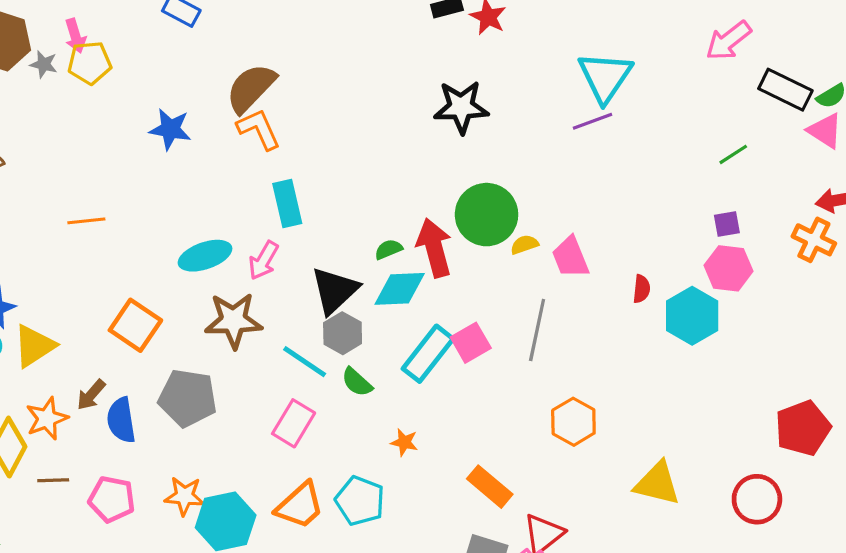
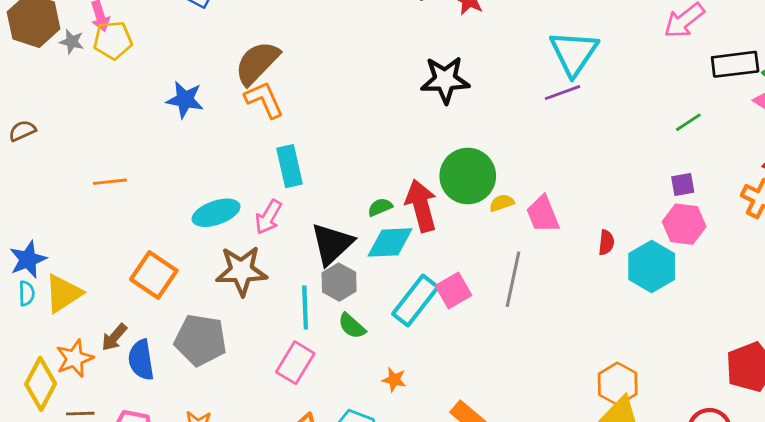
black rectangle: (785, 90) -> (735, 64), turned -33
cyan line: (305, 362) -> (305, 308), turned 54
orange hexagon: (573, 422) -> (618, 384), moved

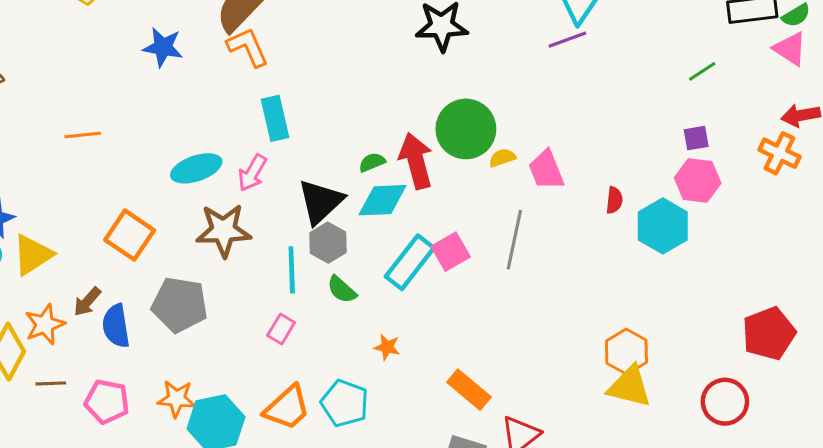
pink rectangle: (295, 363) -> (281, 329), size x0.7

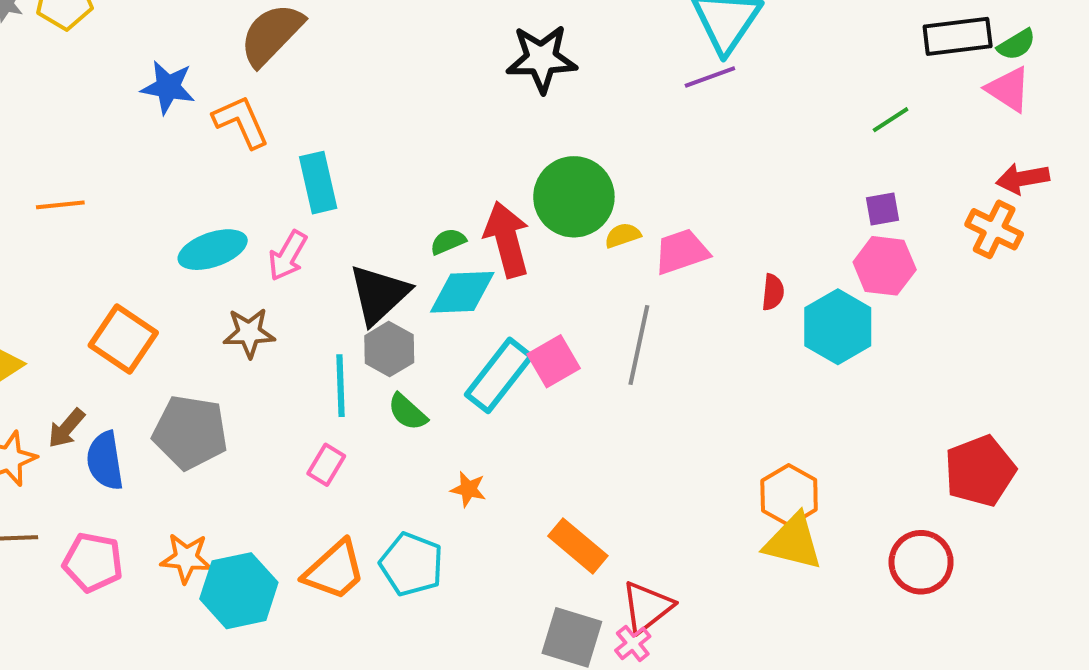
orange L-shape: (248, 47) -> (241, 122), moved
pink trapezoid: (546, 170) -> (682, 252), turned 93
brown star: (224, 230) -> (249, 333), size x0.7

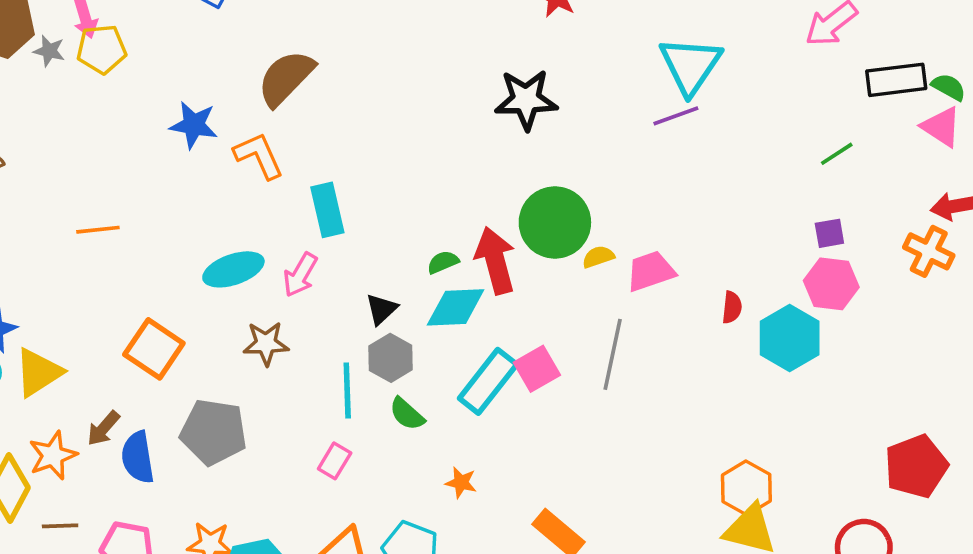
green semicircle: (1016, 45) -> (949, 87), turned -120
black triangle: (379, 294) -> (382, 309), size x0.6

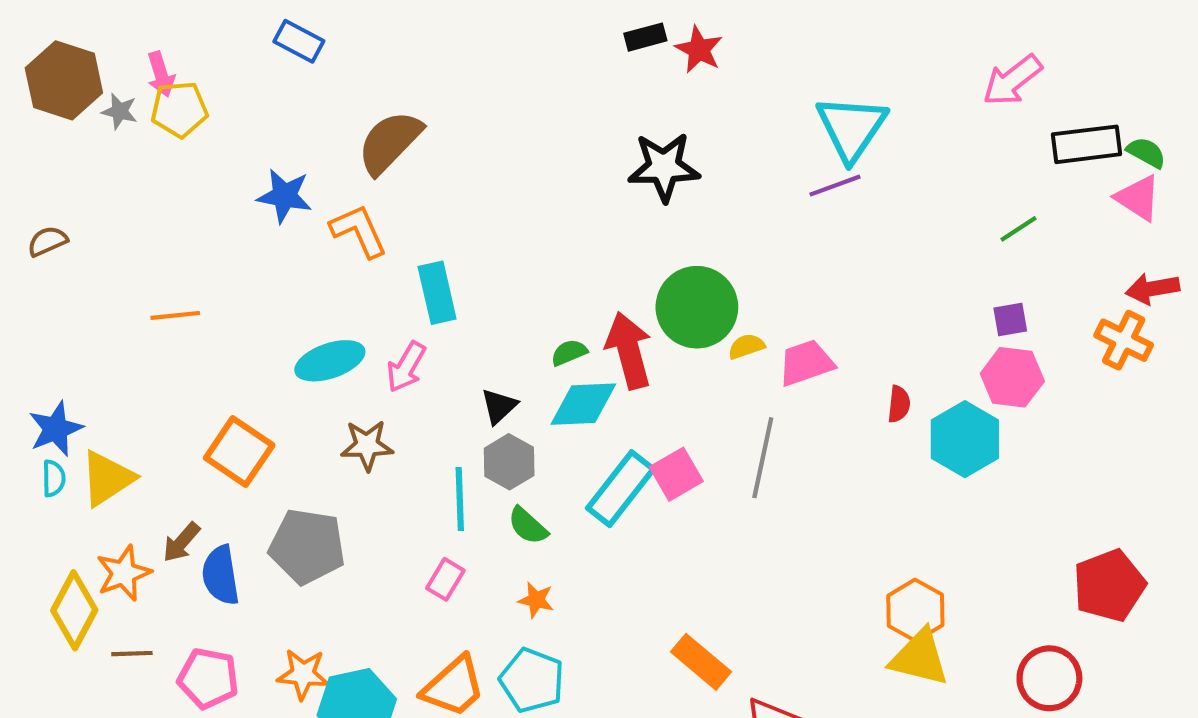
orange star: (461, 483) -> (536, 600), moved

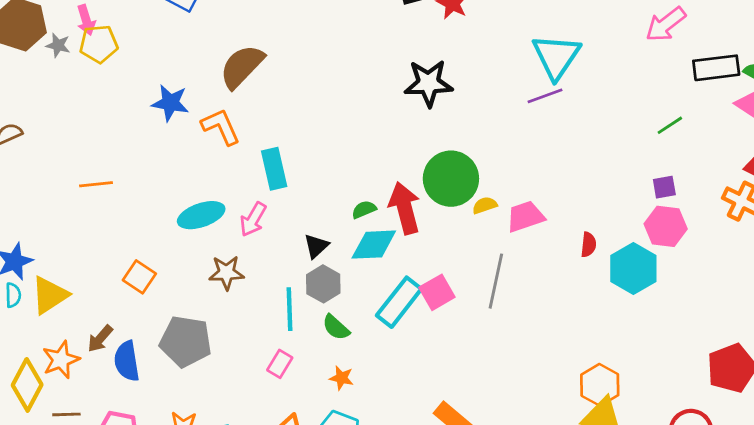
orange square: (239, 452) -> (139, 277), size x0.7

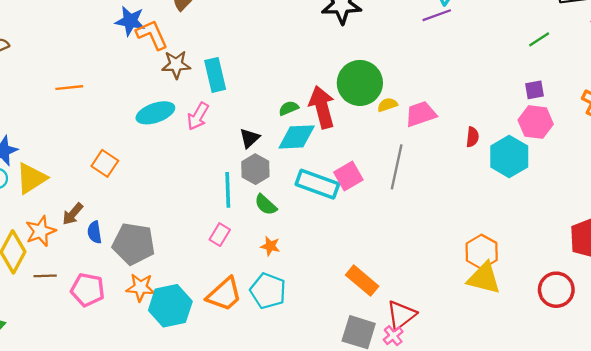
orange L-shape: (221, 127) -> (152, 35), moved
brown star: (226, 273) -> (176, 65), moved
cyan rectangle: (399, 302) -> (317, 184), turned 72
gray pentagon: (186, 341) -> (134, 244), moved
blue semicircle: (127, 361) -> (95, 232), size x0.7

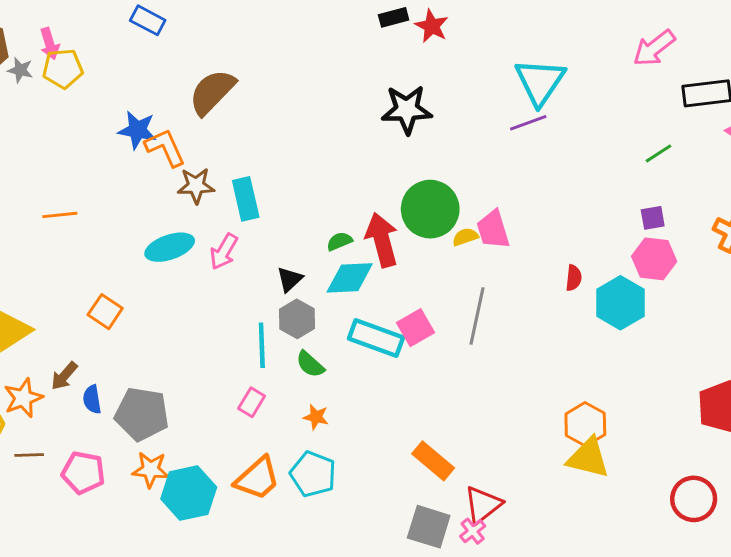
pink trapezoid: (421, 114) -> (493, 230), moved, turned -88
red circle: (556, 290) -> (694, 499), moved

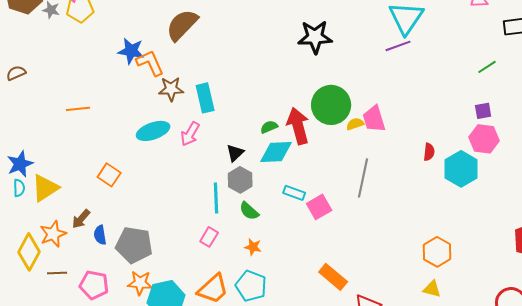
pink square: (416, 328) -> (319, 207), moved
cyan rectangle: (376, 338) -> (294, 193), size x0.6
yellow triangle: (588, 458) -> (432, 289), moved, size x0.6

